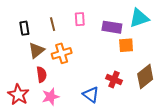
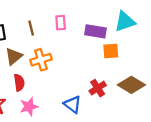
brown diamond: (145, 77) -> (131, 85), turned 70
red cross: (114, 80) -> (98, 88), turned 35

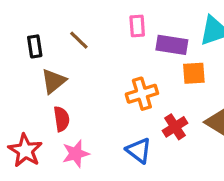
pink rectangle: (61, 23) -> (137, 26), moved
brown line: (31, 28) -> (79, 40), turned -32
orange cross: (41, 60) -> (142, 94), moved

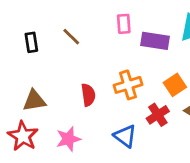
orange square: (194, 73) -> (175, 85), moved, turned -30
brown triangle: (54, 81) -> (34, 101), moved, turned 30
red semicircle: (62, 119) -> (88, 95), moved

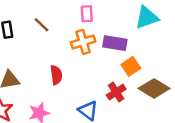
purple rectangle: (155, 41) -> (115, 43), moved
orange cross: (128, 85) -> (83, 42), moved

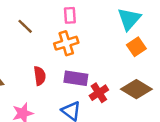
cyan triangle: (147, 17) -> (129, 19), turned -30
purple rectangle: (115, 43) -> (76, 78), moved
orange square: (131, 66) -> (136, 47), moved

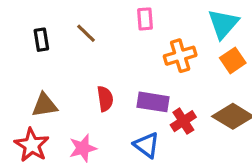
orange cross: (66, 43) -> (180, 56), moved

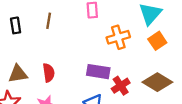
brown line: (86, 33) -> (49, 21), turned 56
red semicircle: (105, 99) -> (49, 73), moved

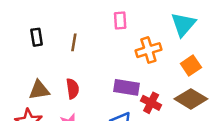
brown line: (49, 21) -> (74, 42), moved
orange square: (157, 41) -> (191, 66), moved
red cross: (121, 86) -> (151, 103), turned -30

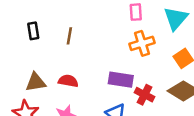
pink rectangle: (120, 20) -> (136, 12), moved
red semicircle: (73, 89) -> (68, 81), turned -72

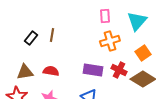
black rectangle: (33, 31) -> (31, 38), moved, turned 48
red cross: (145, 95) -> (119, 70), moved

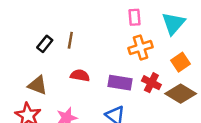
red semicircle: (51, 71) -> (80, 75), moved
brown triangle: (25, 72) -> (38, 85), turned 30

